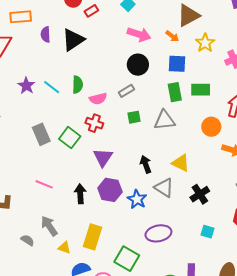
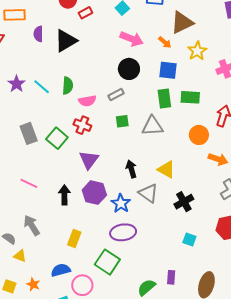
purple ellipse: (158, 233) -> (123, 232), moved
yellow rectangle: (92, 237) -> (74, 239), size x0.7
yellow triangle: (64, 248) -> (20, 256), moved

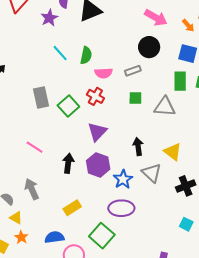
purple star: (17, 84) -> (49, 18), moved
yellow rectangle: (74, 239) -> (72, 208), turned 30
orange star: (33, 284) -> (21, 237), moved

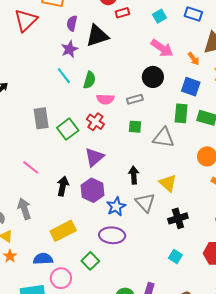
purple star: (49, 18) -> (69, 49), moved
yellow rectangle: (72, 208) -> (63, 231), size x1.4
green square: (102, 236) -> (90, 261), size x0.7

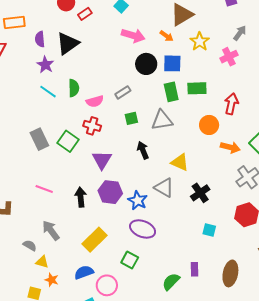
black circle: (153, 77) -> (146, 64), moved
black arrow: (134, 175) -> (143, 150), moved
purple ellipse: (112, 235) -> (143, 229), turned 35

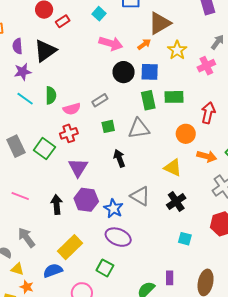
orange arrow: (167, 36) -> (144, 44), turned -72
purple star: (45, 65) -> (23, 72), turned 30
red cross: (92, 126) -> (69, 133), turned -36
yellow triangle: (180, 162) -> (173, 168), moved
blue semicircle: (84, 272) -> (53, 271), moved

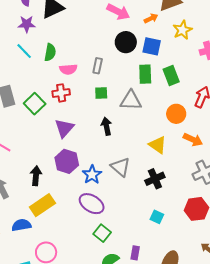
green rectangle: (174, 97) -> (171, 75), turned 60
gray rectangle: (100, 100) -> (98, 66), turned -56
black arrow: (57, 205) -> (36, 176), moved
green square: (105, 268) -> (102, 233), moved

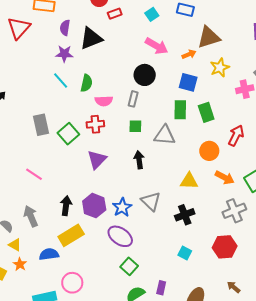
black circle: (126, 42) -> (145, 75), moved
yellow triangle: (158, 145) -> (189, 181), turned -36
purple hexagon: (67, 161) -> (94, 206), moved

